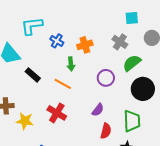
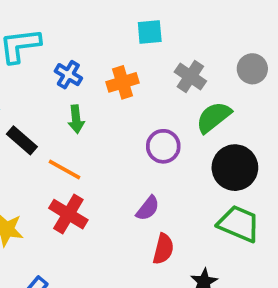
cyan square: (132, 18) -> (150, 32), moved
green arrow: (71, 64) -> (76, 119), moved
orange line: (63, 84) -> (64, 170), moved
green trapezoid: (132, 121) -> (239, 224), moved, turned -65

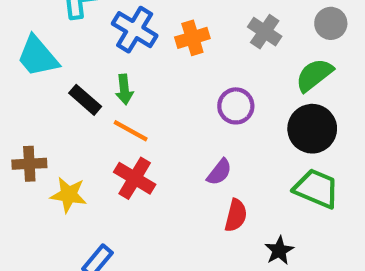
blue cross: (68, 75) -> (135, 30), size x1.5
green semicircle: (214, 117) -> (314, 75), moved
green arrow: (76, 119) -> (124, 89), moved

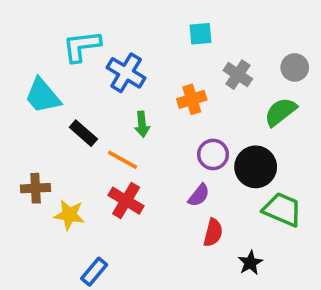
orange cross: (192, 38) -> (192, 99), moved
green arrow: (124, 89) -> (142, 124), moved
purple circle: (236, 106) -> (213, 154), moved
black circle: (312, 129) -> (256, 167), moved

